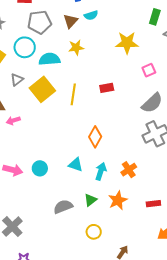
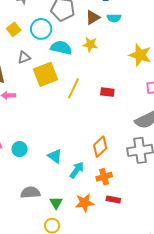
orange diamond: (95, 137) -> (100, 147), moved
green triangle: (90, 200) -> (56, 203), moved, turned -40
red rectangle: (153, 204) -> (113, 200), moved

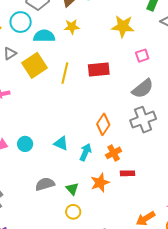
red rectangle: (107, 92) -> (99, 70), size x1.5

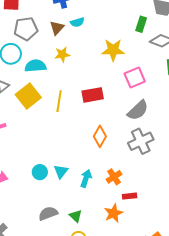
pink square: (142, 56) -> (135, 77), size x1.5
orange diamond: (103, 124) -> (100, 136), moved
cyan triangle: (61, 143) -> (61, 171), turned 49
cyan circle: (25, 144) -> (40, 172), moved
orange star: (100, 183) -> (114, 213), moved

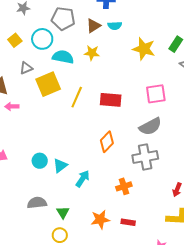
yellow star: (113, 50) -> (144, 49), moved
orange cross: (114, 177) -> (124, 186), moved
red rectangle: (130, 196) -> (128, 222), moved

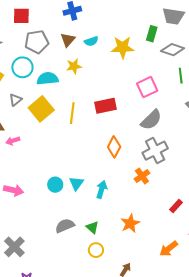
cyan semicircle: (115, 26) -> (91, 41), moved
orange cross: (124, 186) -> (142, 176), moved
red rectangle: (128, 222) -> (176, 206), moved, turned -40

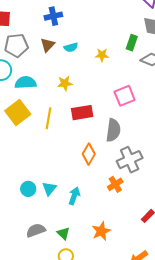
yellow star: (123, 47) -> (102, 55), size x0.6
yellow star: (74, 66) -> (65, 83), moved
gray semicircle: (151, 120) -> (113, 130), moved, turned -40

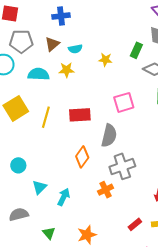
cyan semicircle: (26, 83) -> (39, 74), moved
yellow star: (65, 83) -> (66, 70), moved
cyan circle: (28, 189) -> (18, 165), moved
gray semicircle: (36, 230) -> (19, 214), moved

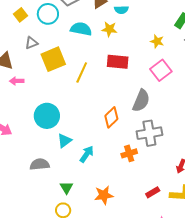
yellow star: (105, 60) -> (157, 41), moved
pink square: (124, 102) -> (161, 70), turned -30
red rectangle: (80, 115) -> (118, 62), moved
cyan circle: (18, 165) -> (47, 116), size x1.6

